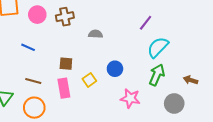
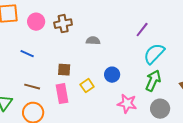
gray circle: (174, 103) -> (160, 109), moved

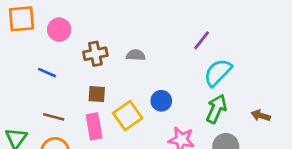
brown cross: (63, 24) -> (95, 54), moved
yellow square: (87, 86) -> (128, 116), size x1.5

